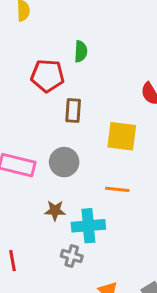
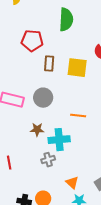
green semicircle: (81, 51) -> (66, 20), moved, size x1.6
yellow square: (122, 136) -> (77, 68), moved
gray cross: (72, 256) -> (48, 160), turned -32

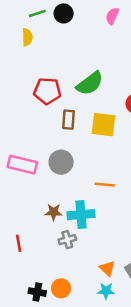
green semicircle: (66, 20) -> (90, 83), moved, turned 50
brown star: (37, 130) -> (54, 212), moved
orange triangle: (72, 183) -> (107, 268), moved

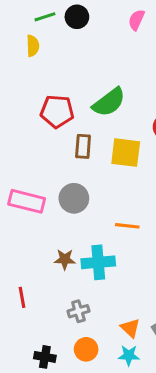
gray cross: (67, 240) -> (78, 311), moved
orange circle: (61, 288) -> (86, 349), moved

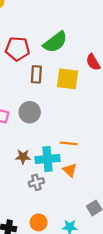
orange line: (127, 226) -> (69, 143), moved
gray cross: (78, 311) -> (36, 182), moved
orange triangle: (130, 328) -> (70, 170), moved

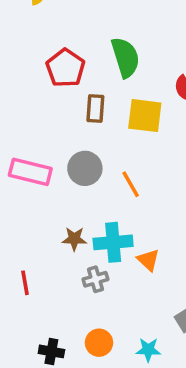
green semicircle: (55, 42) -> (125, 57), turned -70
red pentagon: (17, 49) -> (66, 68), turned 30
orange line: (69, 143) -> (131, 184), moved, turned 54

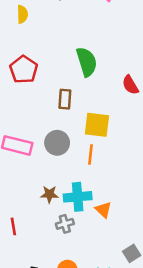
red pentagon: (66, 68) -> (24, 70), moved
yellow square: (145, 116) -> (97, 125), moved
orange line: (131, 184) -> (91, 154), turned 36

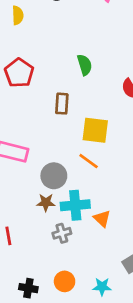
green semicircle: (87, 62) -> (85, 65), size x0.7
gray circle: (57, 143) -> (54, 176), moved
orange line: (91, 154) -> (89, 161), turned -60

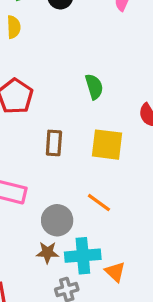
brown rectangle: (62, 104) -> (54, 143), moved
yellow square: (95, 130) -> (107, 145), moved

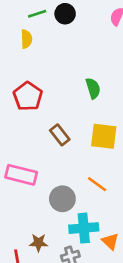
brown rectangle: (54, 143) -> (60, 135), turned -42
brown star: (47, 252) -> (38, 243), moved

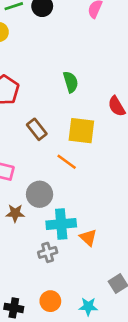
orange line: (97, 184) -> (67, 162), moved
brown star: (38, 243) -> (15, 213), moved

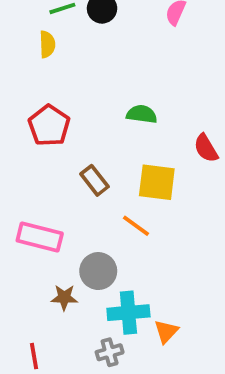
green semicircle: (71, 82) -> (142, 114), turned -65
orange triangle: (88, 238) -> (166, 331), turned 30

